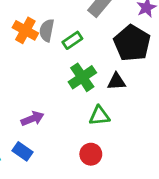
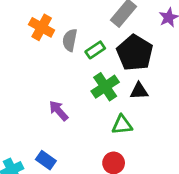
orange cross: (25, 30) -> (42, 27), moved
black pentagon: (132, 43) -> (135, 53), moved
purple arrow: (32, 119) -> (59, 111), moved, turned -110

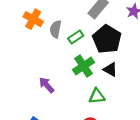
black triangle: (139, 91) -> (110, 69), turned 32

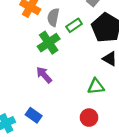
green cross: (84, 66) -> (49, 43), moved

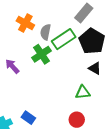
green rectangle: (74, 25) -> (64, 39), size x1.6
purple arrow: (44, 75) -> (12, 66), moved

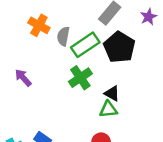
green cross: (41, 54) -> (80, 78), moved
black triangle: (95, 68) -> (112, 93), moved

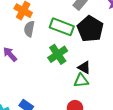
gray semicircle: (63, 36) -> (29, 29), moved
green rectangle: (85, 45) -> (62, 27), turned 55

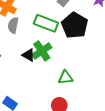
black triangle: (84, 67) -> (28, 55), moved

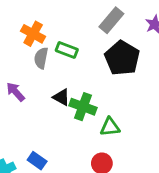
green rectangle: (46, 23) -> (67, 50), moved, size x0.7
green cross: (42, 51) -> (83, 107), moved, turned -36

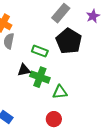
green rectangle: (67, 50) -> (40, 51), moved
black triangle: (61, 97) -> (24, 70), turned -40

